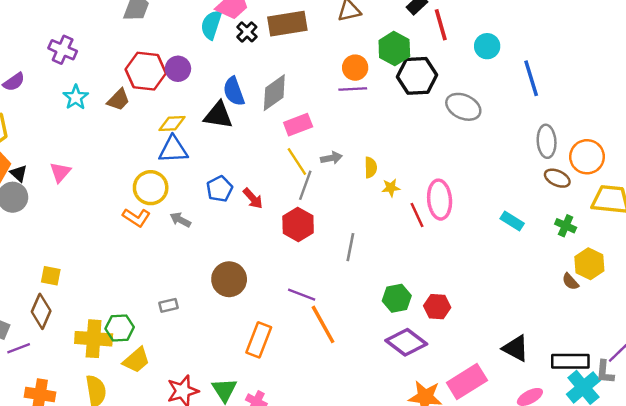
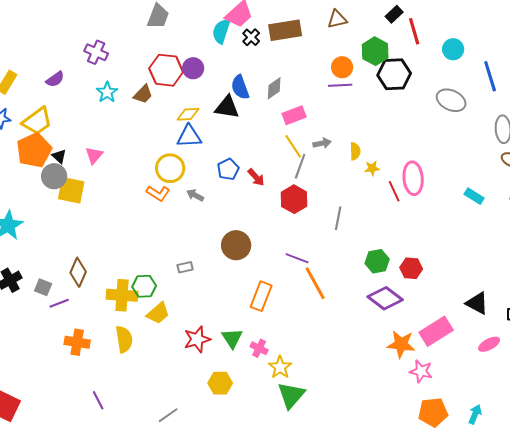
gray diamond: (274, 93) -> (274, 88), size x0.7
gray ellipse: (463, 107) -> (451, 100), moved
yellow square: (51, 276) -> (71, 190), moved, size x1.6

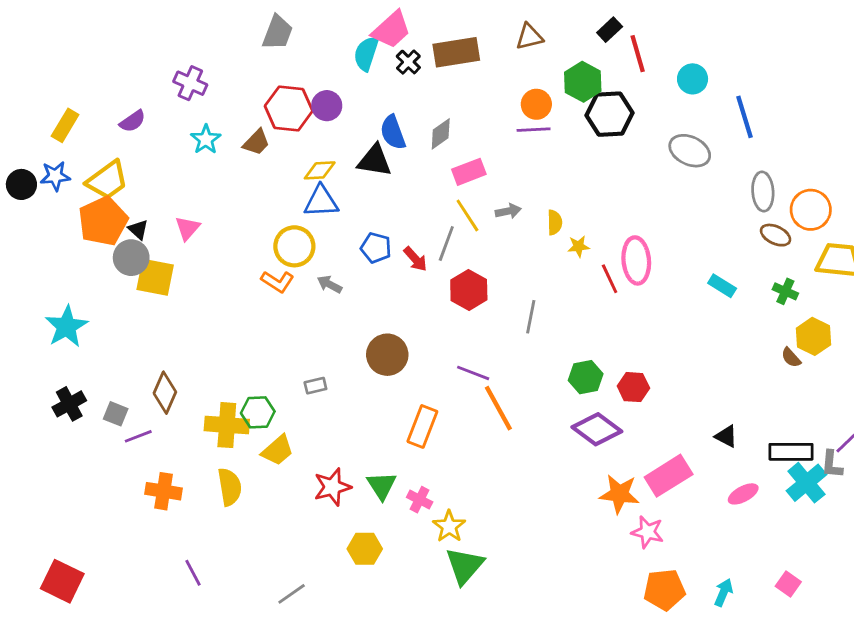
gray line: (300, 166) -> (446, 244), moved
blue pentagon: (228, 169) -> (376, 248), turned -30
black triangle: (477, 303) -> (726, 436), size x0.7

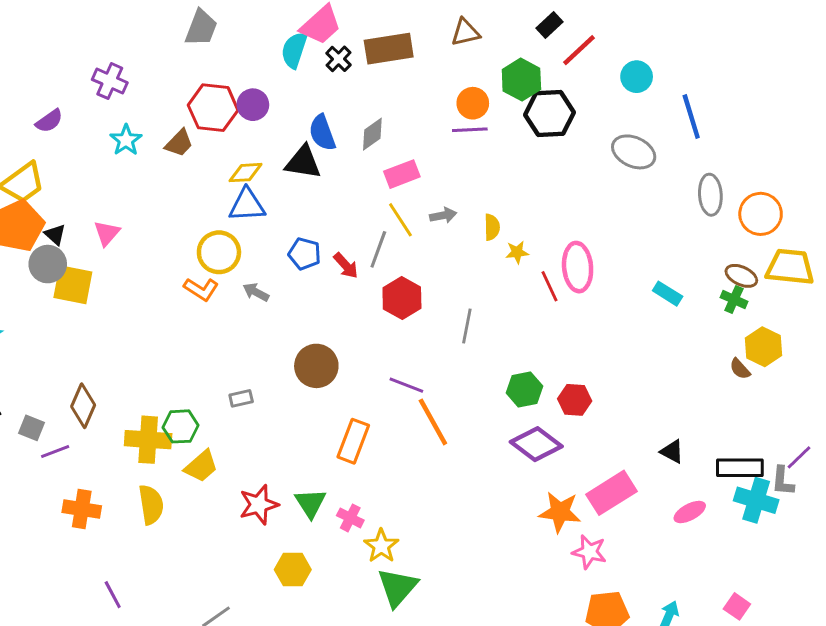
red line: (638, 54) -> (579, 50), turned 63
brown ellipse: (776, 235) -> (741, 276), moved
cyan cross: (806, 483) -> (756, 500), turned -33

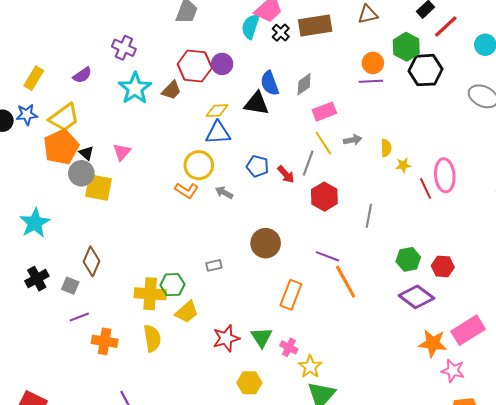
cyan star: (126, 140) -> (135, 88), size x1.5
brown diamond: (83, 406) -> (91, 261), moved
purple line: (55, 451) -> (79, 317), moved

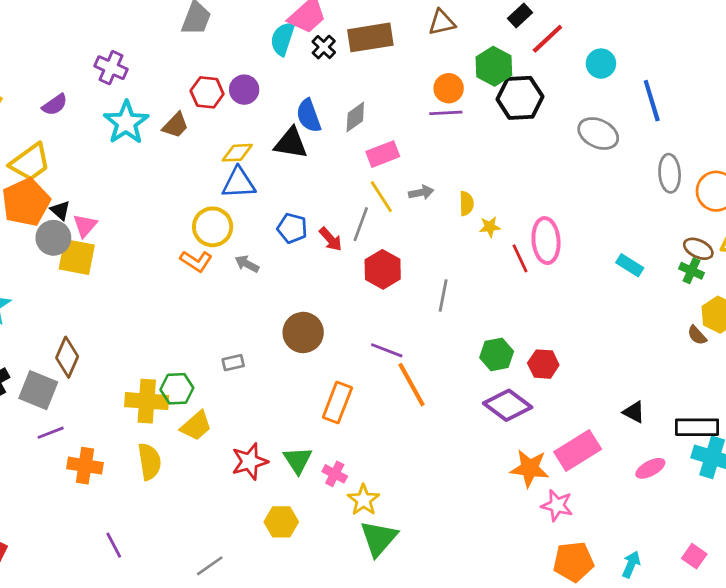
red hexagon: (195, 66) -> (207, 92), size x0.7
pink triangle: (122, 152) -> (85, 225), moved
gray square: (70, 286) -> (38, 390), size x1.6

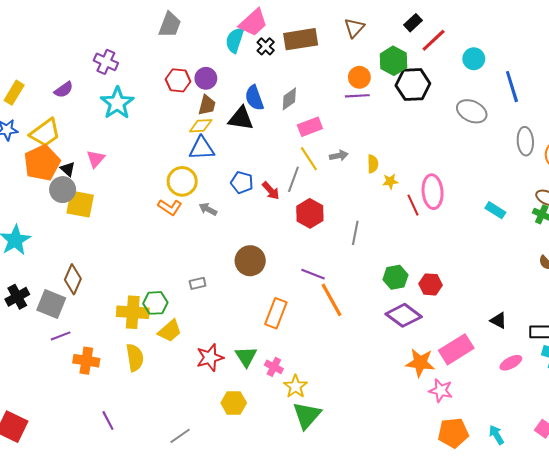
brown triangle: (442, 22) -> (354, 28), turned -35
brown trapezoid: (176, 125) -> (207, 105), moved, turned -30
pink triangle: (85, 225) -> (96, 159), moved
cyan arrow: (631, 564) -> (496, 435), turned -54

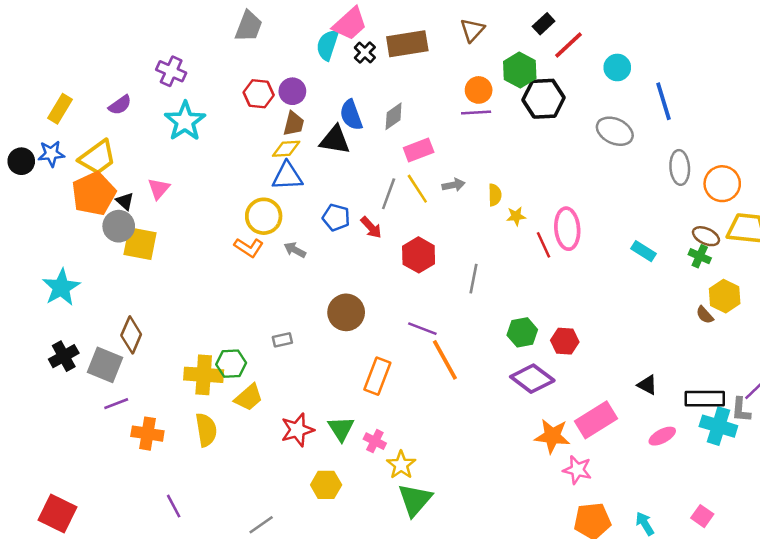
gray line: (293, 179) -> (389, 194), moved

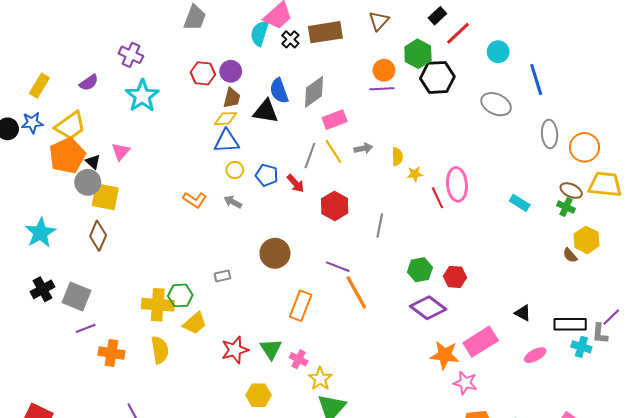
gray diamond: (394, 116) -> (314, 92), size x1.4
yellow circle: (264, 216) -> (235, 170), moved, size x0.6
brown diamond: (131, 335) -> (98, 236), moved
cyan cross: (718, 426) -> (581, 347), size x0.7

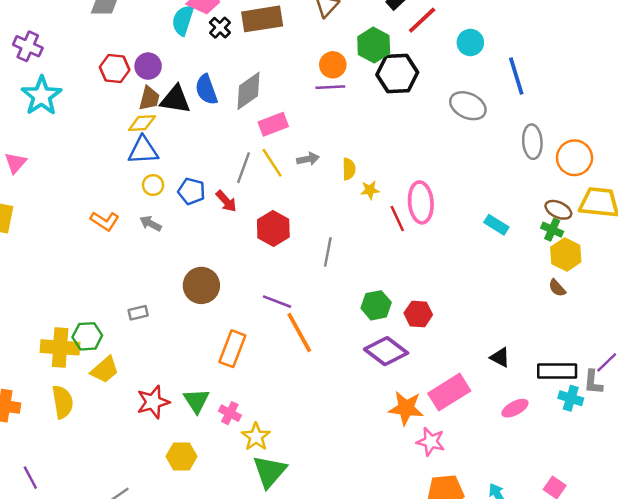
black triangle: (266, 111) -> (175, 100), moved
yellow hexagon: (587, 240) -> (566, 254), moved

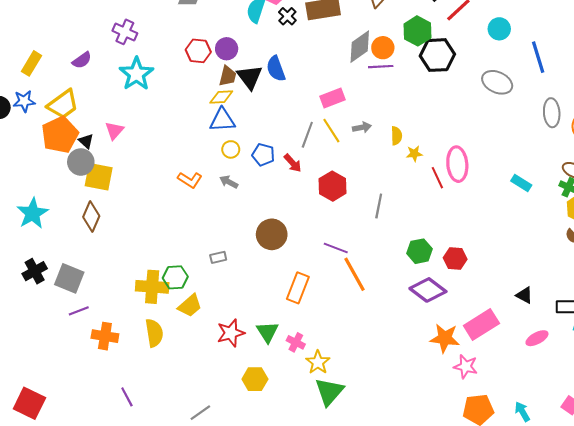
gray diamond: (248, 91) -> (360, 47), moved
black triangle: (175, 100) -> (250, 77), turned 44

